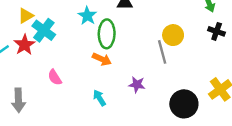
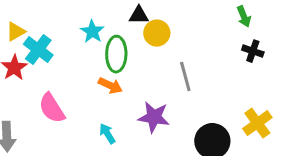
yellow circle: (173, 35) -> (157, 33), moved
pink semicircle: (55, 77) -> (52, 108), size x1.5
purple star: (137, 85) -> (154, 117), size x1.5

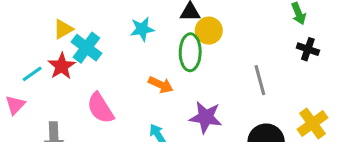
cyan star: (92, 32) -> (142, 29), turned 30
green ellipse: (116, 54) -> (190, 52), moved
gray line: (185, 77) -> (260, 80), moved

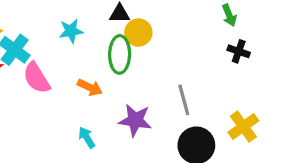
gray line: (260, 80) -> (184, 100), moved
pink semicircle: (100, 108) -> (37, 78), moved

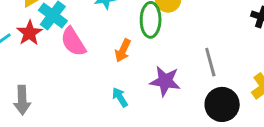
orange arrow: (90, 87) -> (123, 51), turned 90

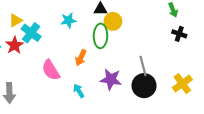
pink semicircle: (73, 42) -> (51, 70), moved
black circle: (222, 104) -> (144, 86), moved

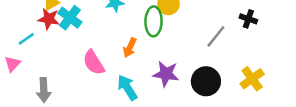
red star: (15, 45) -> (49, 19), moved, turned -30
gray line: (143, 66) -> (216, 36), moved, turned 54
cyan arrow: (79, 91) -> (127, 88), size x1.5

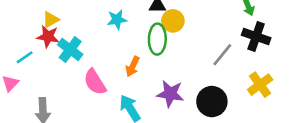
cyan cross: (70, 18) -> (70, 49), moved
black cross: (248, 19) -> (256, 36), size x1.5
yellow cross: (252, 79) -> (260, 85), moved

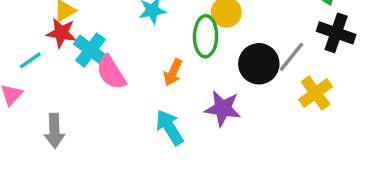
pink semicircle: (95, 82) -> (111, 72), moved
yellow cross: (260, 85) -> (316, 93), moved
black circle: (212, 102) -> (259, 64), moved

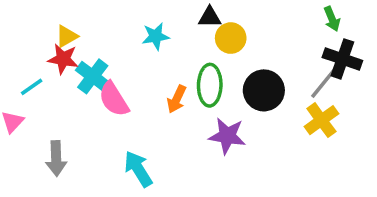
green ellipse: (206, 36) -> (210, 85), moved
gray line: (291, 57) -> (323, 83), moved
cyan arrow: (169, 127) -> (138, 169), moved

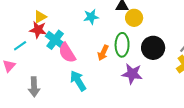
cyan arrow: (138, 169) -> (78, 81), moved

